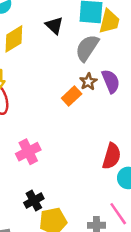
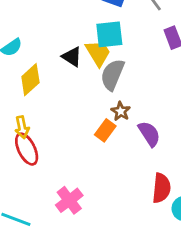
yellow trapezoid: (109, 21) -> (98, 53), moved, turned -35
purple semicircle: (111, 81) -> (149, 134), moved

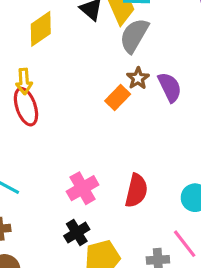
purple semicircle: (149, 134) -> (170, 87), moved
red semicircle: (161, 188) -> (136, 191), moved
pink cross: (69, 200) -> (83, 188), moved

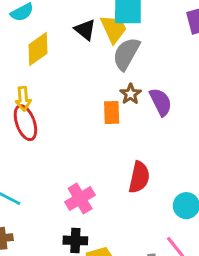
orange rectangle: (118, 97) -> (112, 112), turned -45
red semicircle: (136, 191) -> (139, 177), moved
black cross: (77, 233) -> (75, 240), turned 35

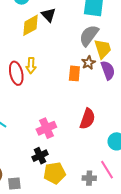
yellow trapezoid: (114, 29) -> (103, 49), moved
black triangle: (85, 30) -> (49, 15), moved
yellow arrow: (23, 99) -> (31, 66), moved
black cross: (75, 240) -> (40, 156), turned -35

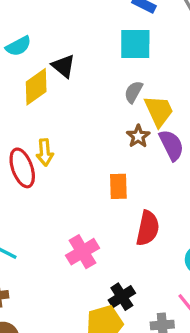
gray semicircle: (89, 36) -> (134, 92), size x0.6
orange rectangle: (74, 73) -> (118, 186), moved
black cross: (40, 156) -> (122, 297), moved

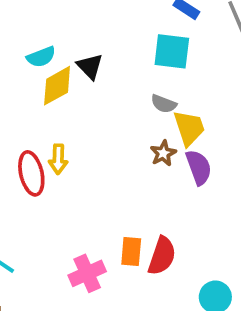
cyan semicircle: (18, 46) -> (41, 57), moved
gray semicircle: (134, 92) -> (164, 104), turned -105
orange rectangle: (118, 186) -> (131, 251), moved

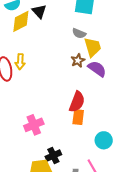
purple semicircle: (199, 167) -> (97, 69), turned -36
orange rectangle: (131, 251) -> (78, 117), moved
red semicircle: (162, 256) -> (77, 102), moved

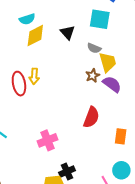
black triangle: (39, 11) -> (67, 32), moved
orange rectangle: (78, 117) -> (121, 136), moved
cyan circle: (104, 140) -> (121, 170), moved

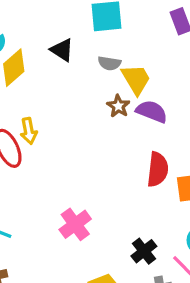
red semicircle: (91, 117) -> (158, 169), moved
black cross: (67, 172) -> (144, 251), moved

